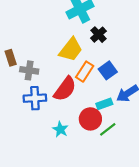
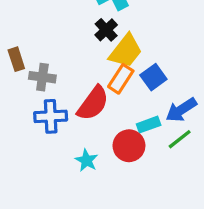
black cross: (99, 35) -> (106, 30), moved
yellow trapezoid: (71, 50) -> (126, 51), moved
green line: (108, 129) -> (180, 139), moved

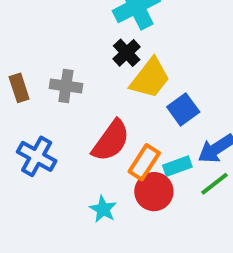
gray cross: (42, 77) -> (66, 86), moved
orange rectangle: (121, 79) -> (144, 162), moved
blue cross: (51, 116) -> (37, 156), moved, turned 32

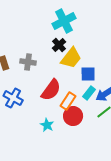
blue square: (183, 109) -> (88, 74), turned 35
cyan rectangle: (177, 166) -> (89, 93), moved, turned -32

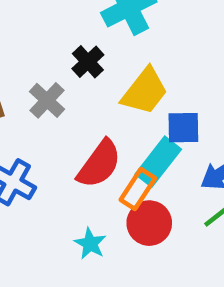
black cross: (59, 45) -> (88, 62), moved
gray cross: (28, 62) -> (47, 100), turned 35
cyan rectangle: (89, 93) -> (158, 162), moved, size x1.5

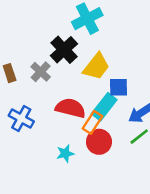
black cross: (88, 62) -> (64, 50), size x1.5
red semicircle: (99, 164) -> (70, 108), turned -112
cyan star: (90, 244) -> (65, 153), turned 30

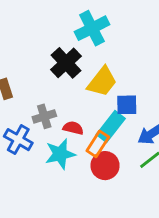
gray cross: (41, 72) -> (44, 116), moved, turned 30
red semicircle: (70, 108) -> (73, 128), size x0.6
cyan star: (65, 153) -> (60, 154), moved, size x1.5

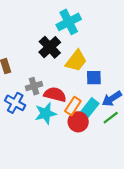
cyan rectangle: (111, 127) -> (89, 109), moved
red semicircle: (73, 128) -> (55, 94), size x1.5

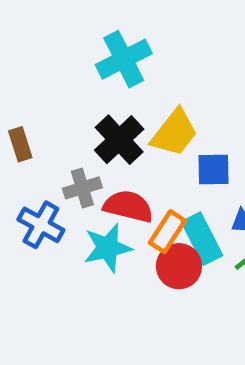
cyan cross: (69, 22) -> (124, 59), moved
black cross: (50, 47) -> (119, 140), moved
cyan rectangle: (89, 109) -> (202, 239), turned -65

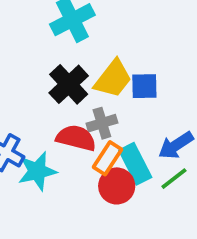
blue square: (213, 170) -> (144, 86), moved
gray cross: (82, 188) -> (102, 123), moved
cyan star: (108, 248) -> (37, 171), moved

